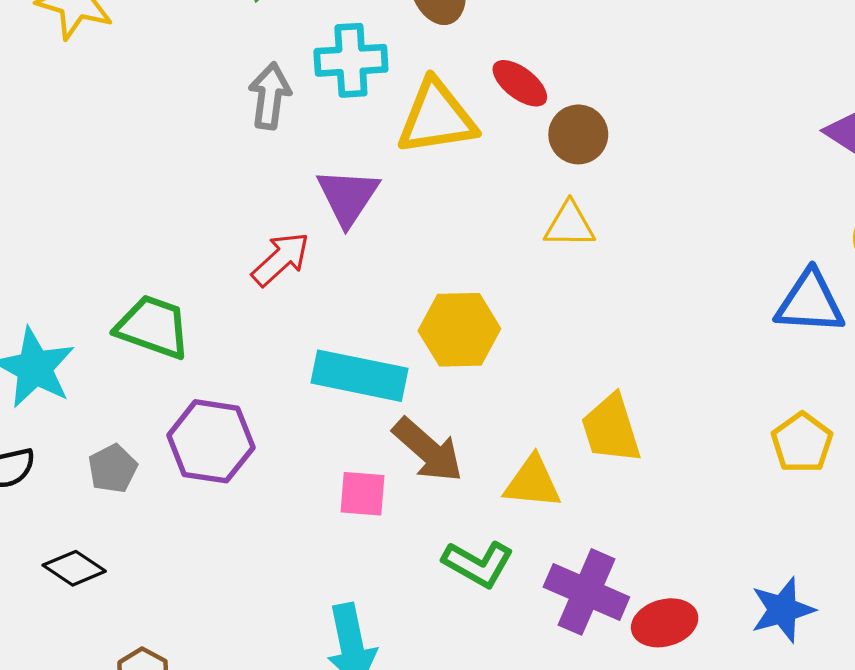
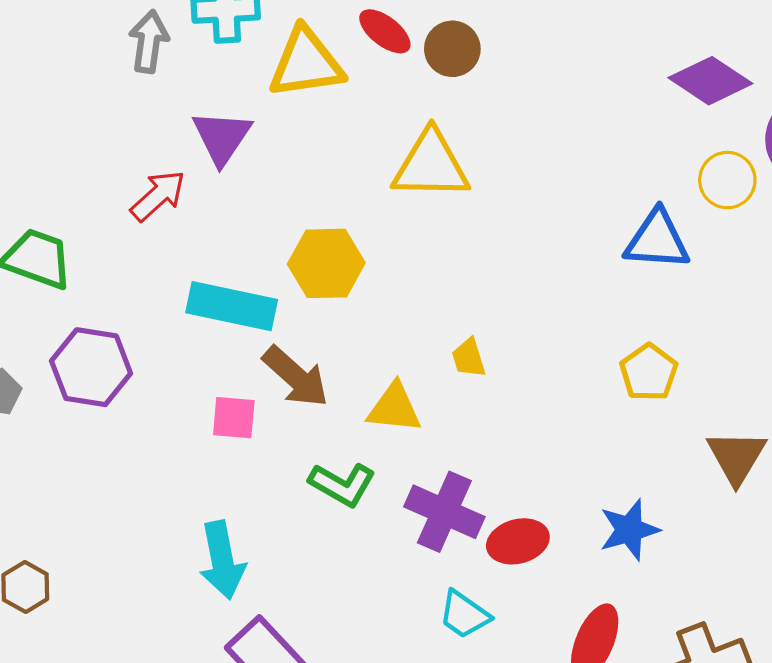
brown circle: (578, 134) -> (452, 49), moved
yellow triangle: (570, 225) -> (431, 165), size x1.6
yellow trapezoid: (611, 429) -> (469, 358), size x0.6

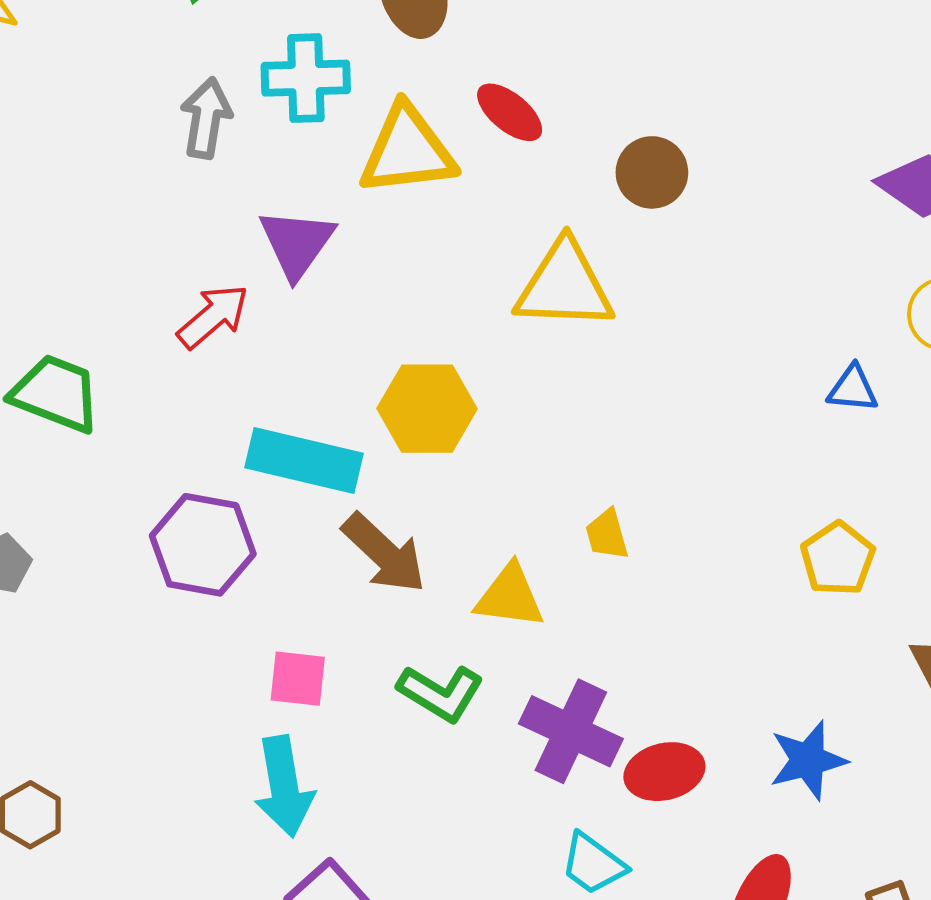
brown circle: (452, 49) -> (652, 172), moved
blue triangle: (657, 240) -> (853, 389), size x0.6
purple hexagon: (91, 367) -> (203, 545), moved
pink square: (234, 418) -> (298, 679), moved

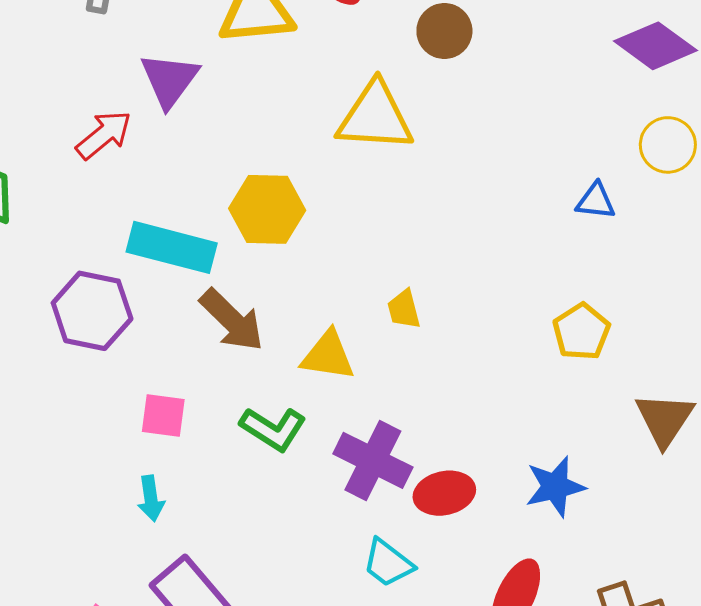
cyan arrow: (284, 786) -> (151, 498), size x0.6

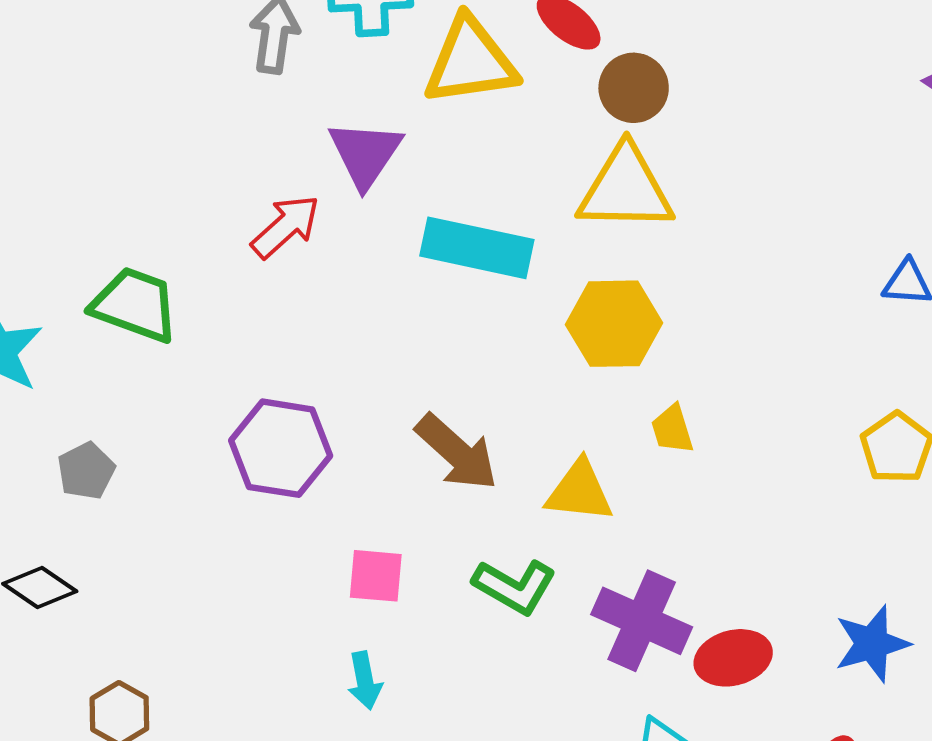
brown circle: (444, 31) -> (634, 88), moved
yellow hexagon: (267, 209) -> (614, 324), moved
cyan rectangle: (172, 247) -> (477, 248), moved

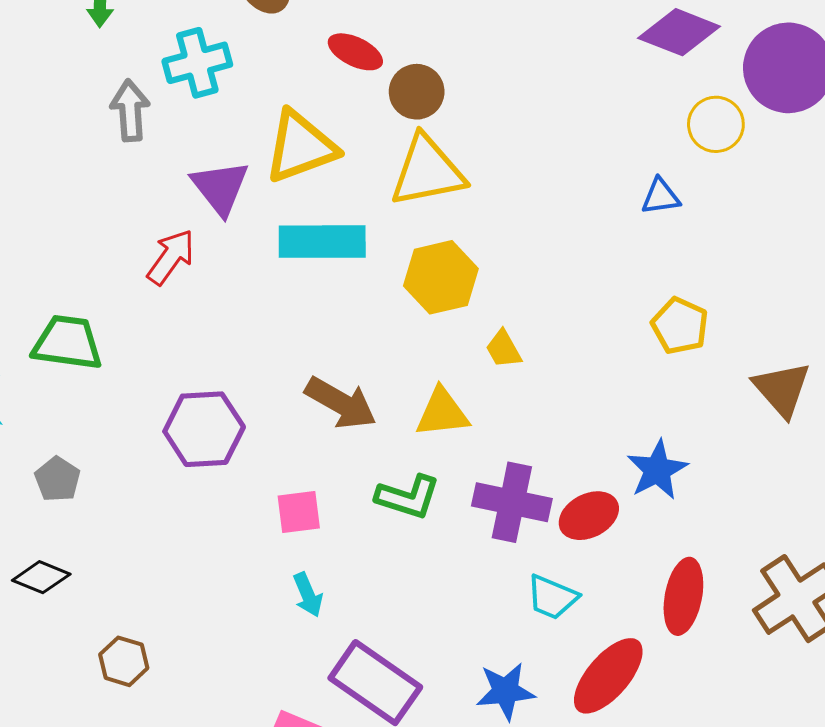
yellow triangle: (470, 62) -> (301, 147), moved
blue star: (872, 644) -> (657, 470), moved

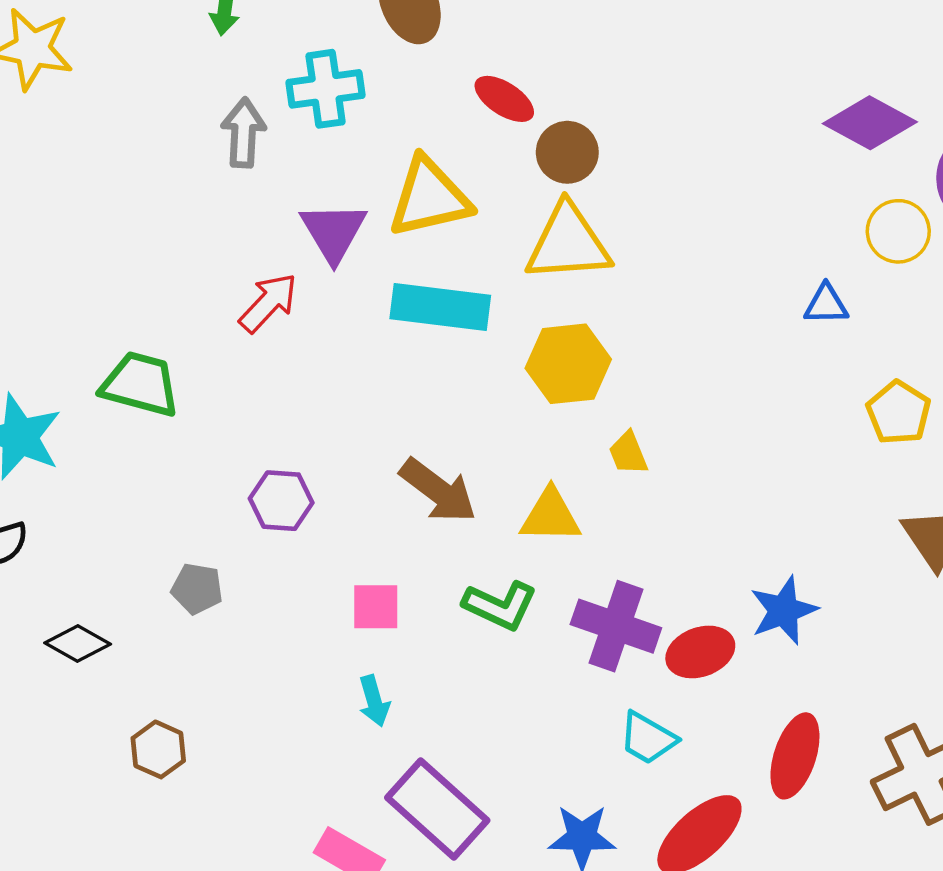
yellow pentagon: (680, 326) -> (899, 413), moved
purple hexagon: (204, 429) -> (281, 501), size x0.7
gray pentagon: (57, 479) -> (197, 589), moved, turned -30

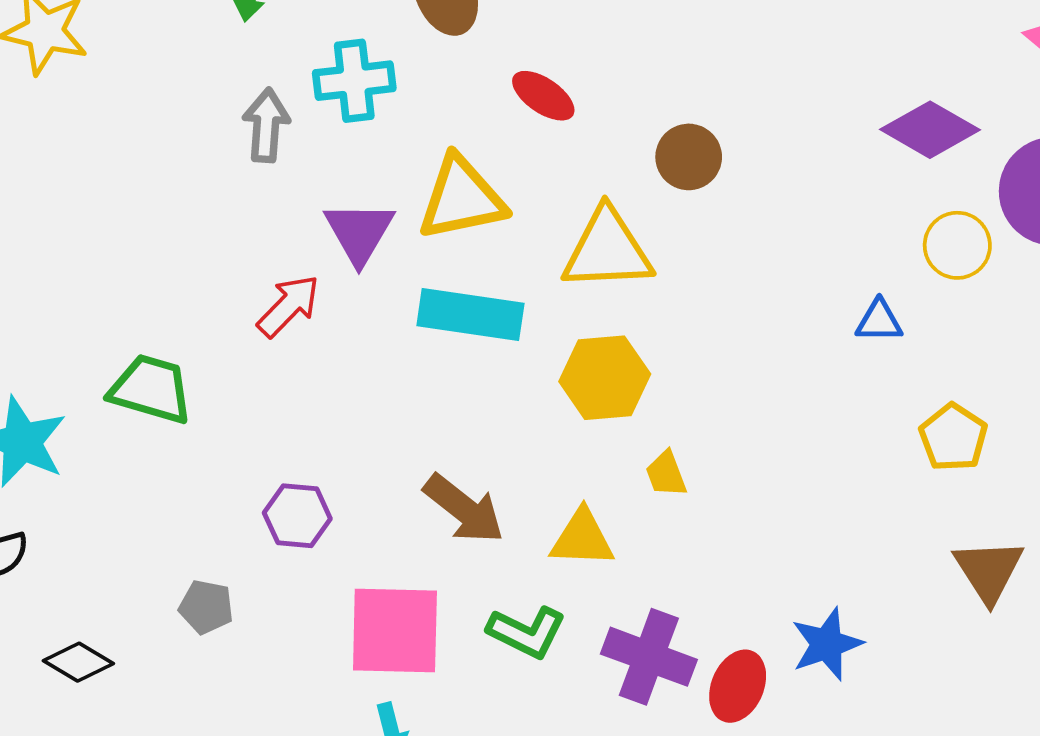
brown circle: (567, 152) -> (689, 157), moved
pink square: (376, 607) -> (395, 630), size x1.8
red ellipse: (700, 652) -> (738, 686), turned -48

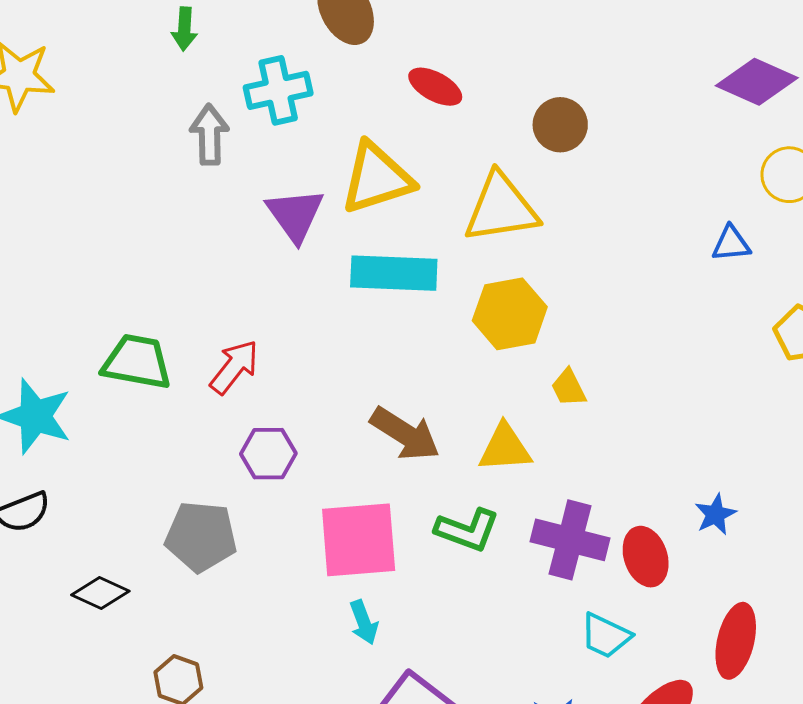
red arrow: (289, 306) -> (234, 367), moved
gray pentagon: (206, 607) -> (201, 537), size x1.6
blue star: (827, 644) -> (715, 514), size x0.7
red ellipse: (738, 686) -> (646, 557), turned -36

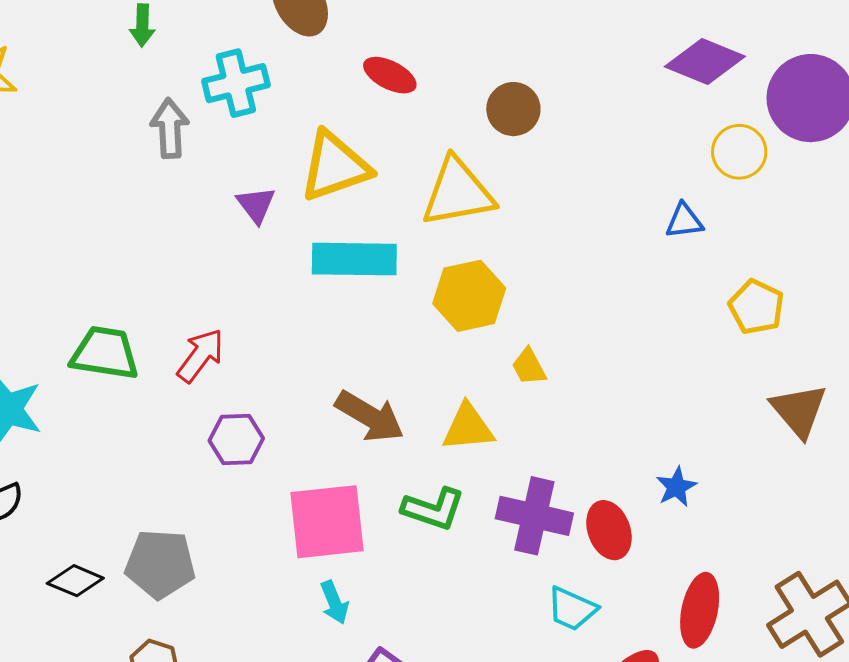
purple triangle: (295, 215) -> (256, 205), size x0.7
gray pentagon: (201, 537) -> (160, 564), moved

